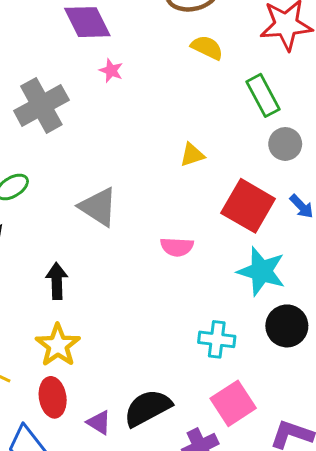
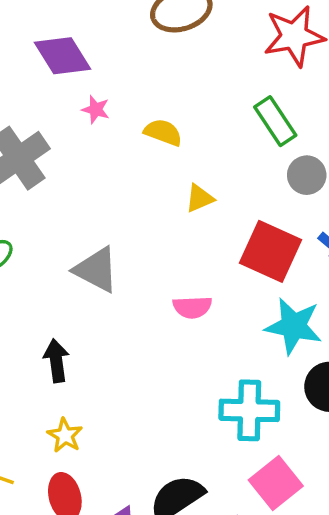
yellow semicircle: (207, 47) -> (163, 132), moved
cyan cross: (217, 339) -> (249, 410), size x1.4
yellow star: (58, 345) -> (65, 435), size x0.7

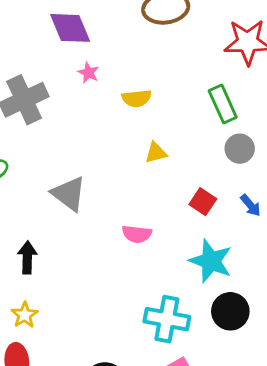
yellow semicircle: (163, 132) -> (137, 98), turned 144
red square: (271, 251) -> (203, 202), size x0.6

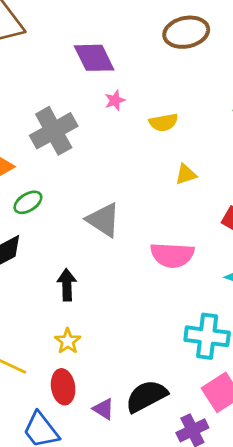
pink star: (88, 73) -> (115, 100), turned 30
pink semicircle: (137, 234) -> (172, 255), size x1.5

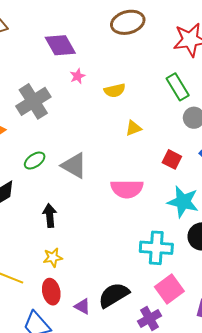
green ellipse: (28, 202) -> (35, 161), moved
yellow star: (68, 341) -> (53, 257), turned 30

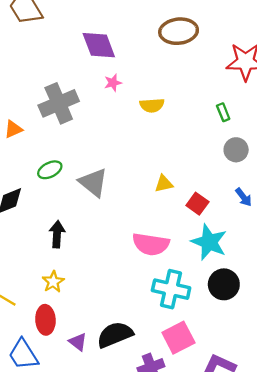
green rectangle: (178, 87) -> (223, 112), size x0.6
yellow triangle: (134, 128) -> (164, 184), moved
red square: (172, 159) -> (197, 204), moved
pink semicircle: (127, 189) -> (151, 244), moved
yellow star: (53, 257) -> (53, 282), turned -30

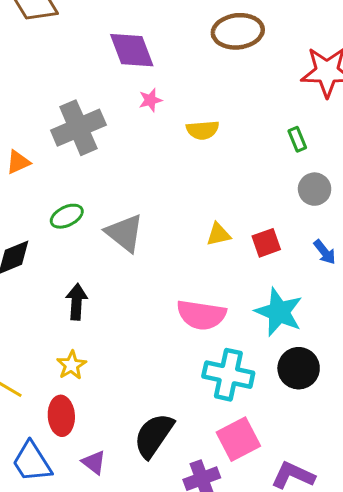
red square: (197, 204) -> (266, 243), moved, turned 35
black semicircle: (115, 335) -> (154, 435), turned -33
purple triangle: (78, 342) -> (94, 462), moved

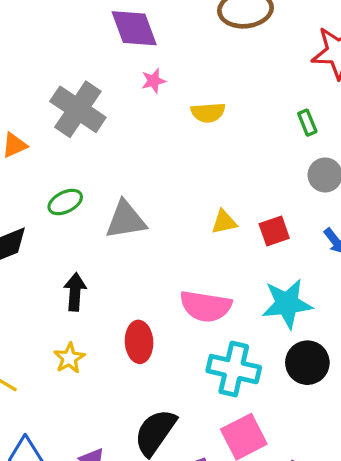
gray cross: (78, 128) -> (78, 109), turned -33
gray triangle: (125, 233) -> (126, 220), turned -48
cyan star: (279, 312) -> (287, 304), turned -30
red ellipse: (61, 416) -> (139, 342), moved

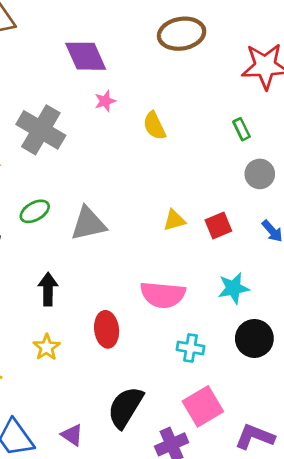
yellow semicircle: (208, 112) -> (154, 126), turned 72
cyan star: (287, 304) -> (233, 288), size x0.7
cyan cross: (234, 369) -> (190, 348), size x0.6

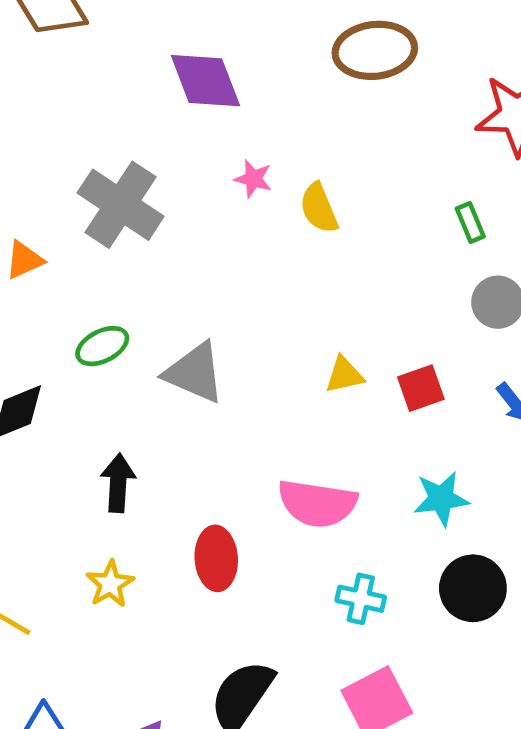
pink star: (105, 101) -> (253, 179), moved, turned 30
gray triangle: (88, 224) -> (195, 373), turned 33

